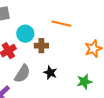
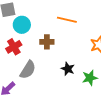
cyan circle: (25, 34) -> (22, 25), moved
black star: (50, 73) -> (68, 69), moved

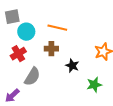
orange line: (67, 20) -> (57, 28), moved
black star: (68, 69) -> (72, 66), moved

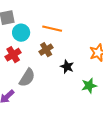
brown cross: (51, 49) -> (46, 50), turned -32

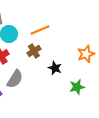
orange line: (52, 29) -> (40, 30), turned -36

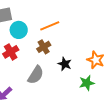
orange star: (86, 54) -> (96, 60), moved, turned -30
gray semicircle: (15, 79) -> (36, 75), moved

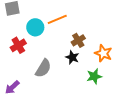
cyan circle: (19, 30) -> (35, 27), moved
brown cross: (44, 47) -> (78, 40), moved

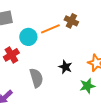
brown cross: (78, 40) -> (71, 21), moved, turned -32
gray semicircle: (43, 68) -> (36, 78), turned -48

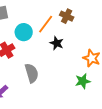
orange line: (50, 29) -> (46, 24), turned -30
black star: (65, 67) -> (57, 43), moved

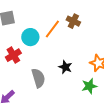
black star: (57, 43) -> (65, 67), moved

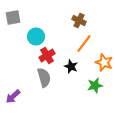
orange line: (52, 29) -> (84, 44), moved
red cross: (13, 55) -> (47, 56), moved

